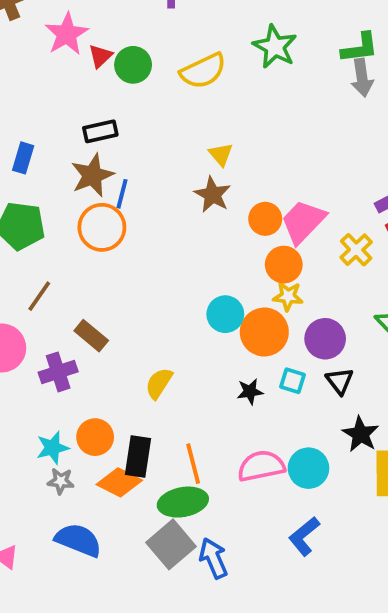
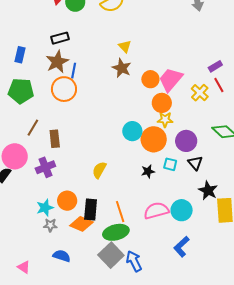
brown rectangle: (91, 336) -> (55, 139), moved, turned 48
blue semicircle: (78, 540) -> (62, 256), size x0.7

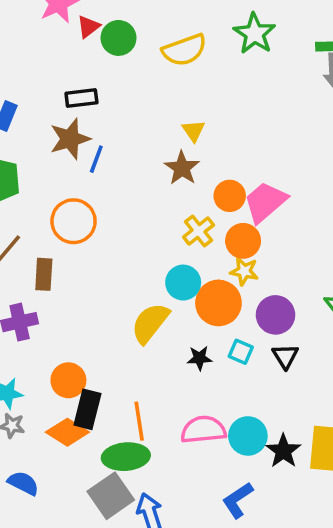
orange circle: (64, 89) -> (74, 221), moved
yellow cross: (200, 93) -> (199, 231), moved
yellow semicircle: (99, 170) -> (150, 323), moved, size x1.4
black star: (208, 190) -> (283, 451), moved
orange circle: (67, 201) -> (68, 380), moved

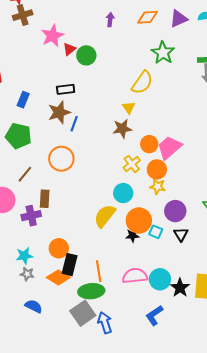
yellow semicircle: (184, 50) -> (142, 83), moved, turned -35
brown star: (182, 168) -> (122, 129), turned 30
brown rectangle: (44, 274) -> (45, 199), moved
orange circle: (218, 303) -> (139, 220), moved

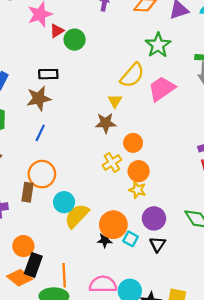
blue line: (74, 124) -> (40, 133), moved
pink trapezoid: (169, 148) -> (162, 89), moved
orange circle: (61, 159) -> (42, 174), moved
cyan circle: (123, 193) -> (64, 202), moved
brown rectangle: (45, 199) -> (28, 192), moved

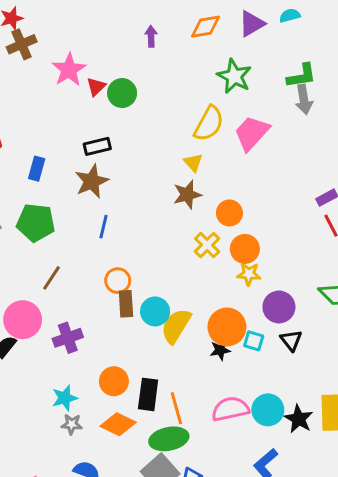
orange circle: (42, 174) -> (118, 281), size x0.7
brown rectangle: (28, 192) -> (126, 304), moved
black rectangle: (33, 265) -> (148, 394), moved

